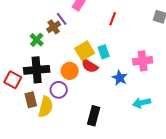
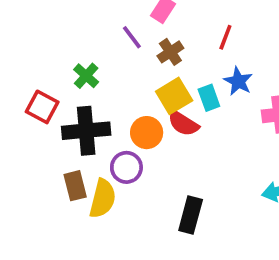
brown cross: (54, 27) -> (170, 52), moved
blue star: (120, 78) -> (238, 81), moved
red square: (13, 80) -> (42, 107), moved

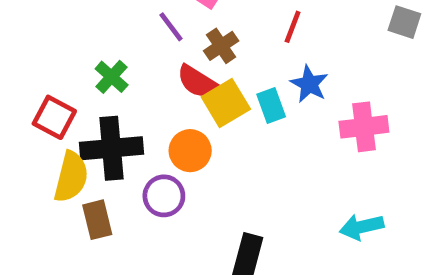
red semicircle: (183, 123) -> (197, 82), moved
yellow semicircle: (103, 199) -> (71, 177), moved

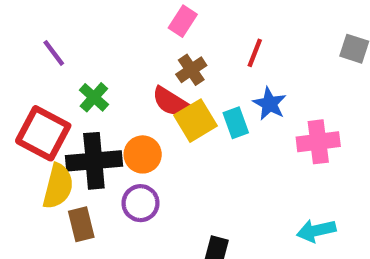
purple line: (171, 27) -> (54, 53), moved
red square: (54, 117) -> (43, 133), size x1.4
orange circle: (190, 151) -> (143, 154), moved

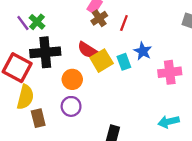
red line: (255, 53) -> (124, 23), moved
brown cross: (191, 70) -> (99, 18), moved
green cross: (94, 97) -> (37, 22), moved
black cross: (94, 161) -> (45, 52), moved

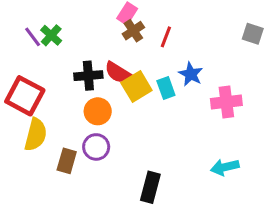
black cross: (45, 52) -> (88, 76), moved, size x0.7
brown rectangle: (38, 118) -> (67, 161), moved, turned 30

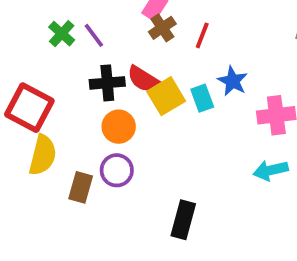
purple line: (33, 37) -> (94, 35), moved
cyan arrow: (225, 167) -> (271, 170), moved

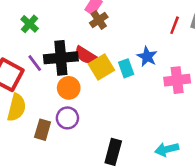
purple line: (94, 35) -> (35, 63), moved
red line: (202, 35) -> (175, 25), moved
black cross: (107, 83) -> (61, 58), size x1.4
cyan arrow: (271, 170) -> (167, 149), moved

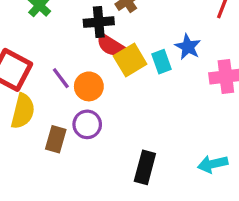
black cross: (61, 58) -> (99, 22), moved, size x0.7
purple line: (35, 63) -> (61, 78), moved

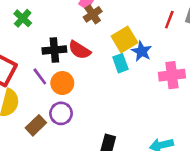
black cross: (99, 22) -> (54, 50), moved
yellow square: (130, 60) -> (124, 39), moved
brown rectangle: (56, 139) -> (36, 125), turned 30

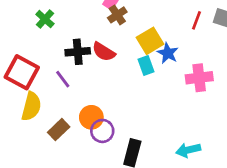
orange circle: (62, 83) -> (91, 117), moved
purple circle: (61, 113) -> (102, 131), moved

